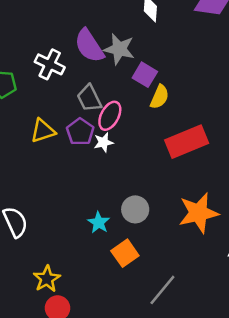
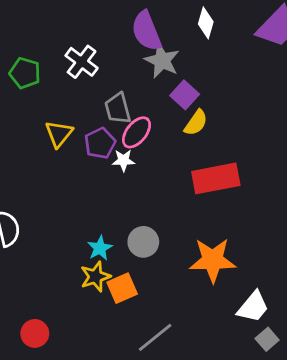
purple semicircle: (89, 46) -> (146, 31), moved
yellow triangle: (43, 131) -> (59, 134), turned -44
yellow star: (47, 279) -> (95, 277), moved

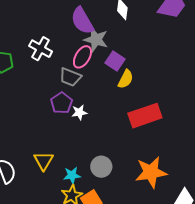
gray trapezoid: (118, 108) -> (70, 77), turned -45
pink ellipse: (136, 132) -> (82, 57), moved
yellow triangle: (59, 134) -> (44, 161), moved
cyan star: (100, 248) -> (72, 175), turned 30

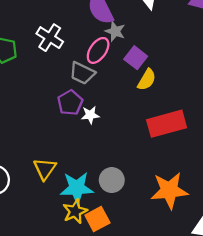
gray star: (96, 40) -> (115, 31), size x0.7
cyan star: (72, 175) -> (77, 188), size x1.6

